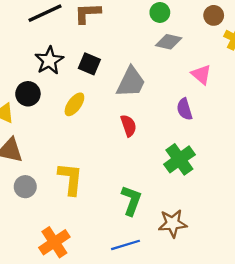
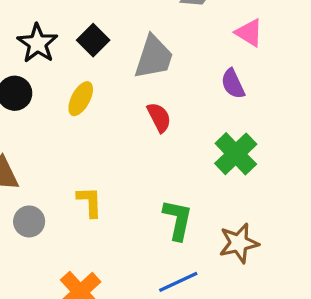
black square: (89, 64) -> (93, 40), turned 30
yellow L-shape: (70, 179) -> (90, 202), size x0.7

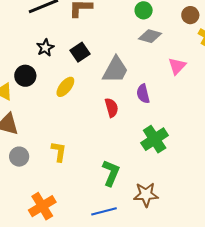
pink triangle: (249, 33) -> (177, 66), turned 30
black star: (37, 43) -> (45, 48), size x0.7
purple semicircle: (233, 84) -> (143, 94), moved

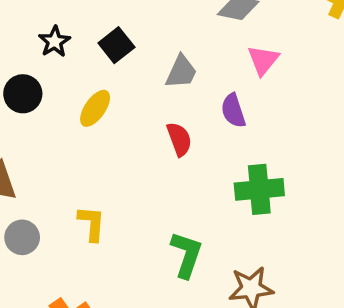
pink triangle: (177, 66) -> (263, 60), moved
gray trapezoid: (115, 70) -> (181, 72), size x0.7
green cross: (155, 139) -> (259, 189), turned 32

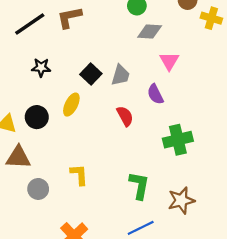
black star: (54, 42) -> (41, 67), turned -30
black square: (116, 45) -> (91, 74), moved
black circle: (23, 94) -> (37, 117), moved

